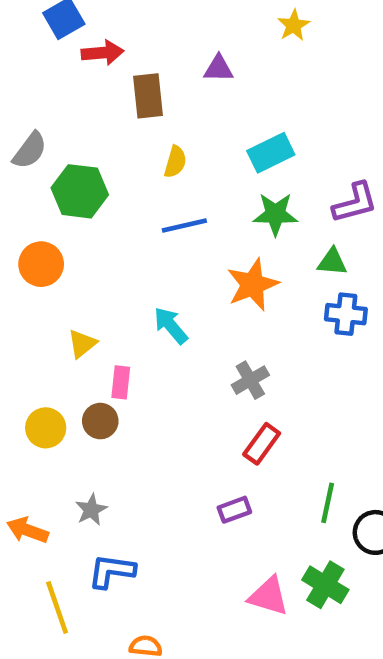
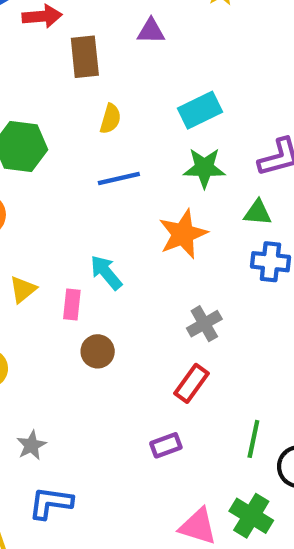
gray cross: (250, 380) -> (204, 324), moved
pink rectangle: (121, 382) -> (72, 304), moved
brown circle: (100, 421) -> (98, 351), moved

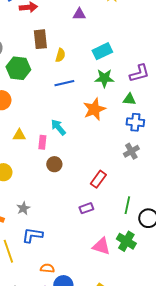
brown rectangle: (85, 57) -> (40, 39), moved
yellow triangle: (23, 289) -> (19, 135), turned 40
gray cross: (204, 324) -> (131, 151), moved

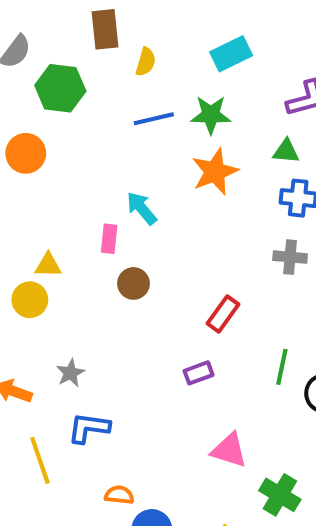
green star: (104, 78) -> (211, 115), moved
yellow triangle: (19, 135) -> (48, 265), moved
gray cross: (131, 151) -> (290, 257), turned 35
green cross: (126, 241) -> (280, 495), moved

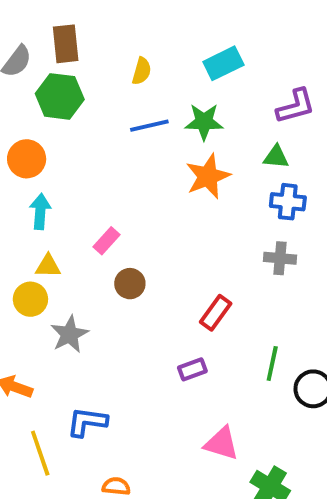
brown rectangle: (105, 29) -> (66, 44), moved
cyan arrow: (142, 208) -> (40, 211), moved, turned 44
pink rectangle: (109, 239) -> (106, 241), turned 36
gray star: (70, 373) -> (69, 334), moved, size x1.4

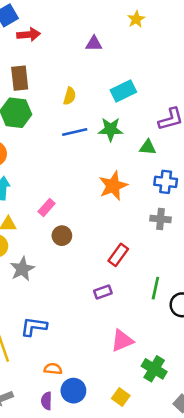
green triangle: (276, 157) -> (148, 147), moved
orange star: (208, 176) -> (113, 186), moved
pink triangle: (222, 443) -> (122, 341), turned -40

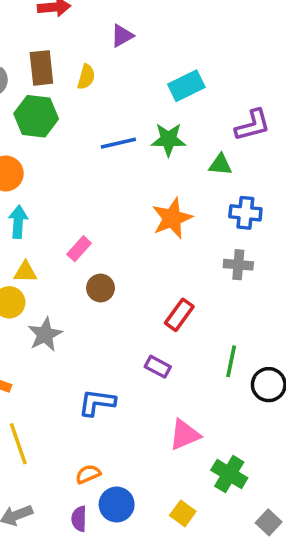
purple triangle: (94, 44) -> (122, 36), moved, turned -30
yellow semicircle: (70, 96) -> (86, 77), moved
purple rectangle: (103, 292) -> (158, 367), turned 48
blue L-shape: (34, 327) -> (97, 402), moved
orange semicircle: (53, 369) -> (88, 474), turned -30

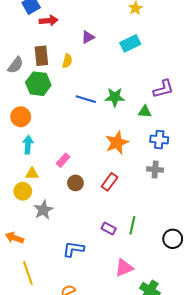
cyan rectangle: (186, 86) -> (130, 43), moved
blue line: (118, 143) -> (86, 99), turned 30
red rectangle: (179, 315) -> (110, 182), moved
green line: (231, 361) -> (132, 225), moved

